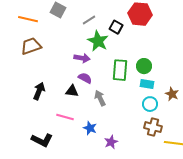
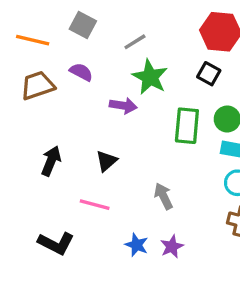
black square: (116, 27) -> (209, 74), moved
purple semicircle: (85, 78) -> (81, 72), moved
black triangle: (72, 91) -> (106, 161), turned -48
gray arrow: (100, 98) -> (163, 196), moved
blue star: (90, 128) -> (137, 245), moved

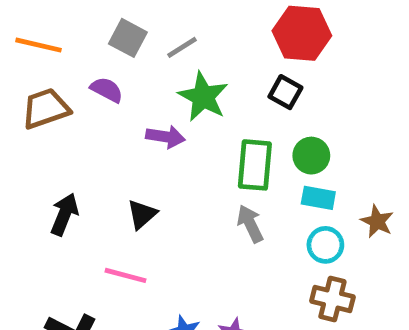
gray square: (83, 25) -> (128, 38), moved
gray arrow: (163, 196) -> (250, 224), moved

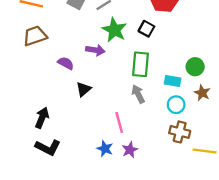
purple semicircle: (107, 90) -> (66, 63), moved
black square: (285, 92) -> (146, 29), moved
green circle: (311, 156) -> (195, 67), moved
black arrow: (64, 214) -> (42, 118), moved
pink line: (126, 275) -> (119, 122), moved, turned 60

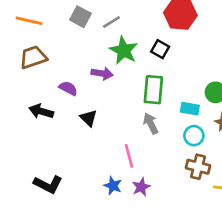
black triangle: (84, 89) -> (88, 118), turned -35
black arrow: (42, 118) -> (41, 111), moved, turned -96

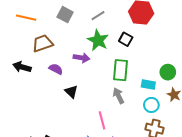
gray line: (111, 22) -> (98, 16), moved
brown trapezoid: (33, 57) -> (42, 43), moved
black arrow: (41, 111) -> (22, 67), moved

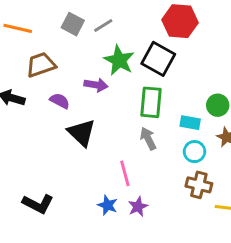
gray line: (98, 16) -> (103, 26), moved
black square: (126, 39) -> (158, 59), size x1.6
black triangle: (71, 92) -> (81, 133), size x1.5

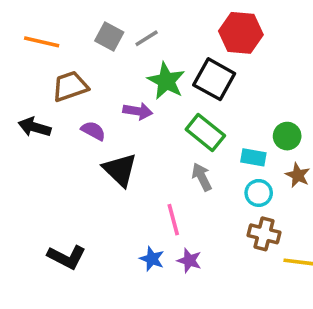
green rectangle: (151, 102) -> (205, 132), turned -56
purple star: (138, 207) -> (189, 261), turned -30

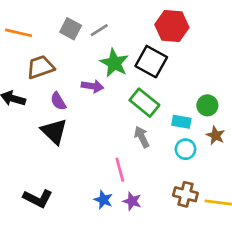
purple semicircle: (93, 131) -> (58, 101), turned -150
black triangle: (120, 170) -> (54, 131), moved
brown cross: (264, 234) -> (185, 194), moved

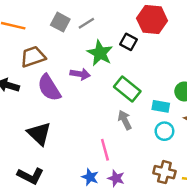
black square: (151, 62) -> (128, 42), moved, size x0.6
purple semicircle: (58, 101) -> (49, 88), size x1.6
black triangle: (54, 131) -> (39, 134), moved

